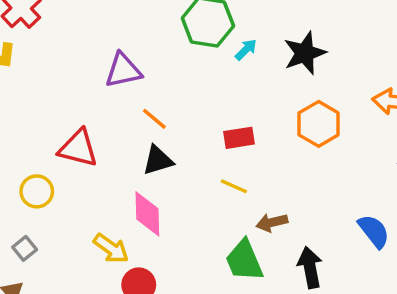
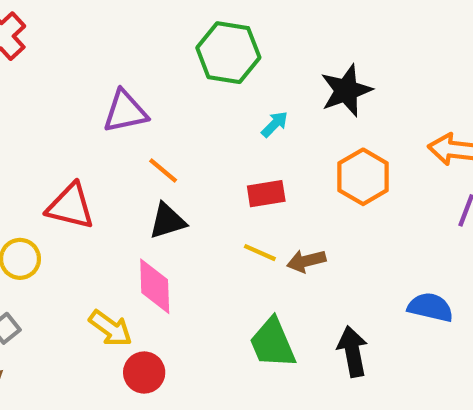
cyan arrow: (246, 50) -> (275, 124), moved
brown arrow: (272, 223) -> (306, 261), moved
blue semicircle: (374, 231) -> (430, 307), turned -39

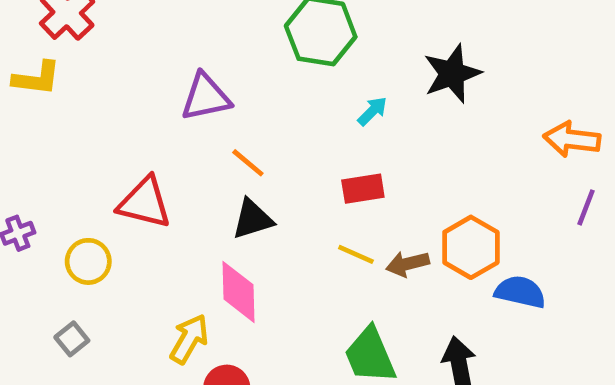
orange hexagon: (363, 177) -> (471, 247), moved
blue semicircle: (430, 307) -> (520, 292), moved
yellow arrow: (110, 328) -> (189, 339), turned -96

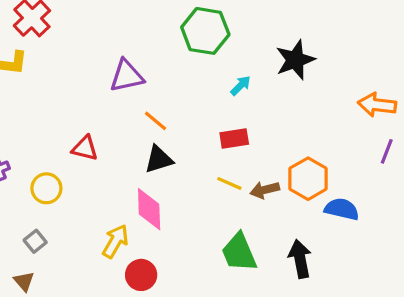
red triangle: (145, 203) -> (85, 148), size x0.7

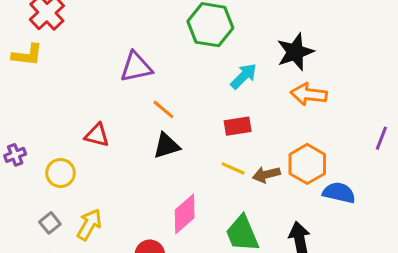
cyan arrow: (241, 86) -> (244, 76), size x1.4
orange arrow: (377, 105) -> (309, 94), moved
pink diamond: (149, 209) -> (185, 214), moved, turned 51
yellow arrow: (115, 241) -> (89, 224), moved

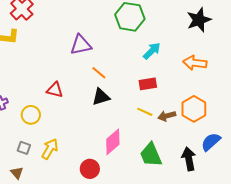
black star: (295, 52) -> (199, 20), moved
blue semicircle: (339, 193) -> (211, 142), moved, turned -55
gray square: (50, 223) -> (24, 148), turned -32

